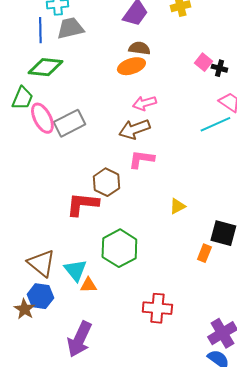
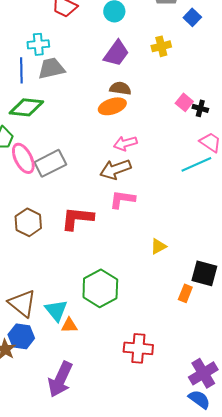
brown hexagon: (106, 182) -> (28, 222), moved
red L-shape: (82, 204) -> (77, 218), moved

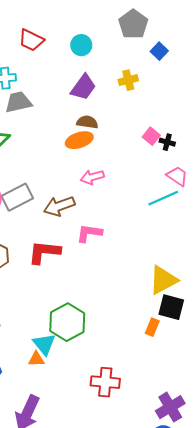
brown arrow: (115, 169) -> (59, 206), moved
yellow triangle: (158, 246) -> (163, 280), moved, size x1.8
cyan triangle: (56, 310) -> (44, 344), moved

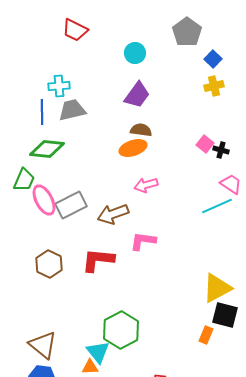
red trapezoid: (31, 40) -> (75, 30), moved
yellow cross: (128, 80) -> (214, 86), moved

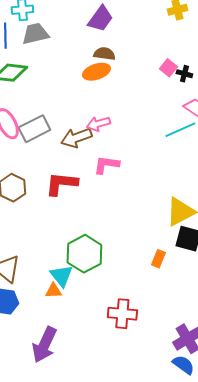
pink arrow: (146, 185) -> (98, 124), moved
orange rectangle: (206, 335) -> (158, 259), moved

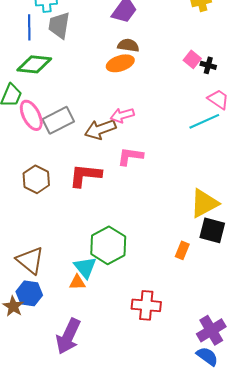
gray trapezoid: (35, 34) -> (59, 25), turned -68

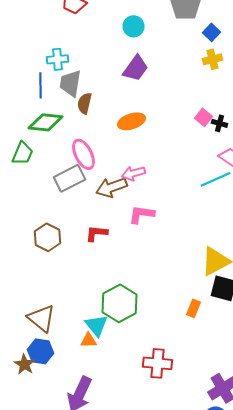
brown semicircle: (128, 45) -> (84, 103), moved, turned -85
pink ellipse: (31, 115) -> (84, 154), moved
red L-shape: (85, 175) -> (96, 233), size x0.7

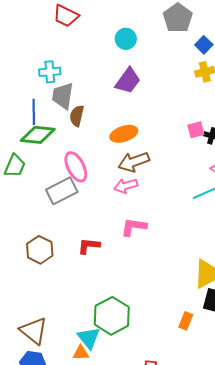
blue line: (40, 85) -> (34, 112), moved
pink square: (204, 117) -> (196, 130), turned 36
brown arrow: (112, 187) -> (134, 162), moved

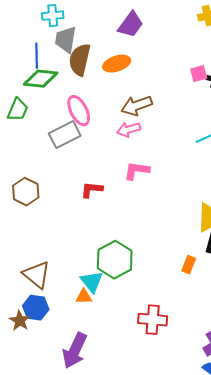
brown semicircle: (77, 116) -> (80, 60), size x1.5
orange ellipse: (124, 134) -> (117, 64), moved
brown hexagon: (40, 250) -> (26, 192), moved

